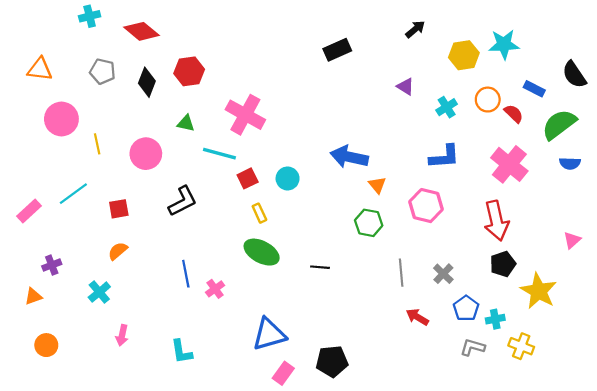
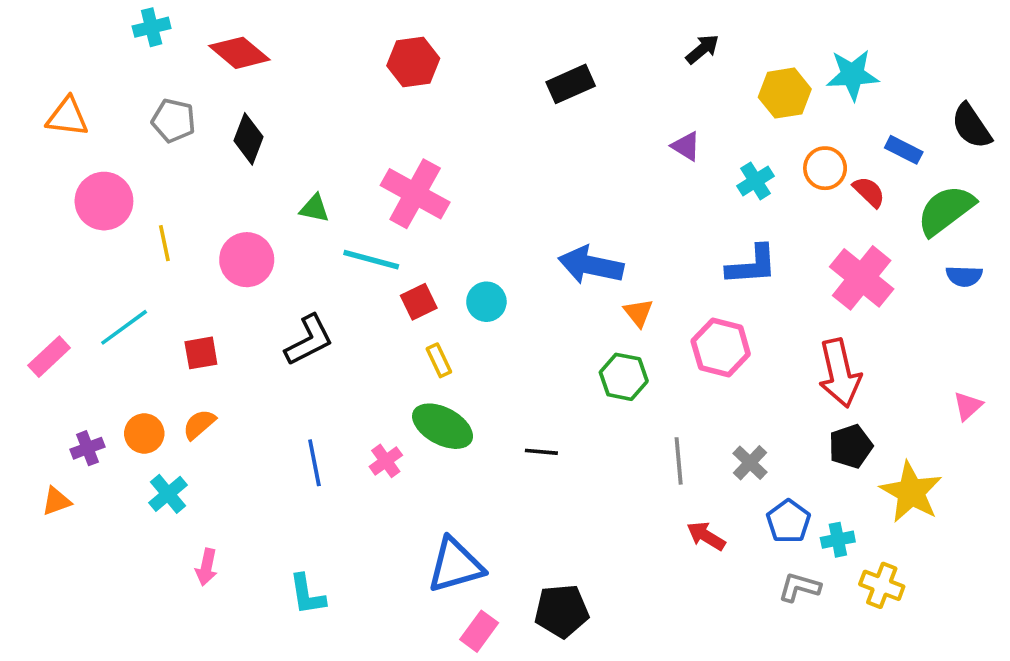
red hexagon: (189, 71) -> (413, 62), moved
pink cross: (215, 289) -> (386, 461), moved
orange circle: (46, 345) -> (144, 433), moved

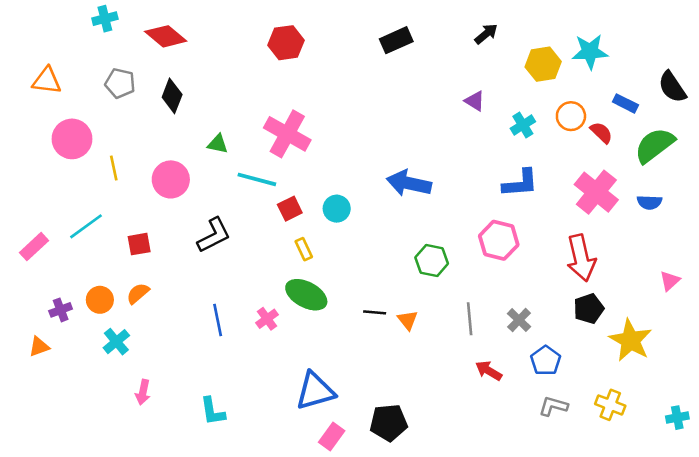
black rectangle: (571, 84) -> (396, 40), moved
blue semicircle: (964, 276) -> (649, 202), moved
orange triangle: (638, 313) -> (408, 320), moved
cyan cross: (838, 540) -> (677, 418), moved

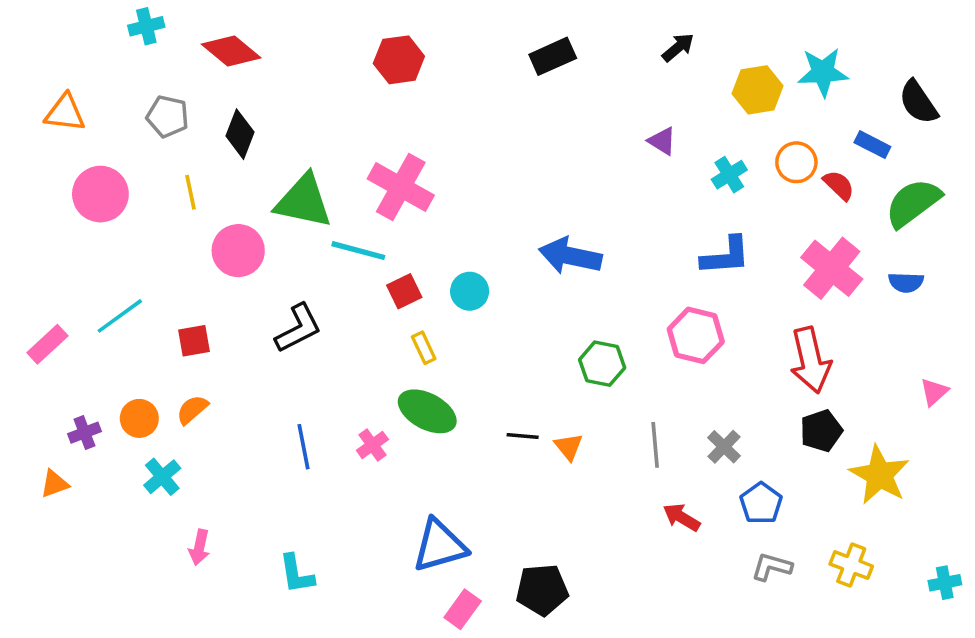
black semicircle: (672, 87) -> (918, 102), moved
green triangle: (218, 144) -> (304, 201), size x2.0
yellow line: (114, 168) -> (190, 192), moved

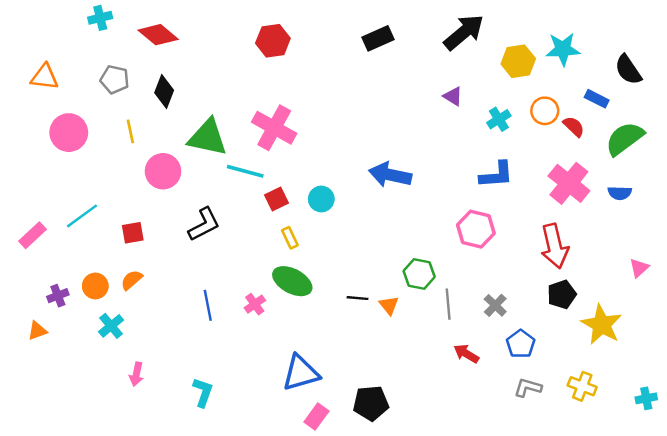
black arrow: (678, 47) -> (464, 32), size x1.8
green hexagon: (602, 364) -> (419, 274), moved
cyan L-shape: (296, 574) -> (203, 392), turned -152

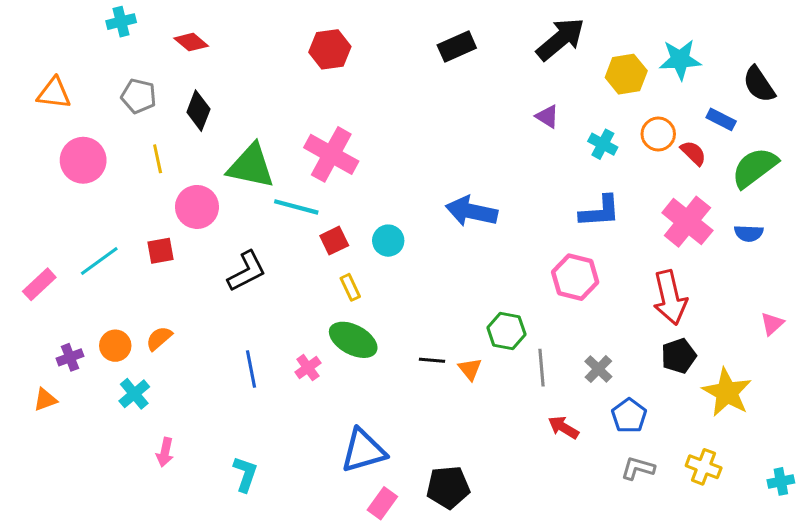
red diamond: (158, 35) -> (191, 42), size x0.7
cyan cross: (499, 119) -> (603, 144), turned -30
red square: (133, 233) -> (161, 251), moved

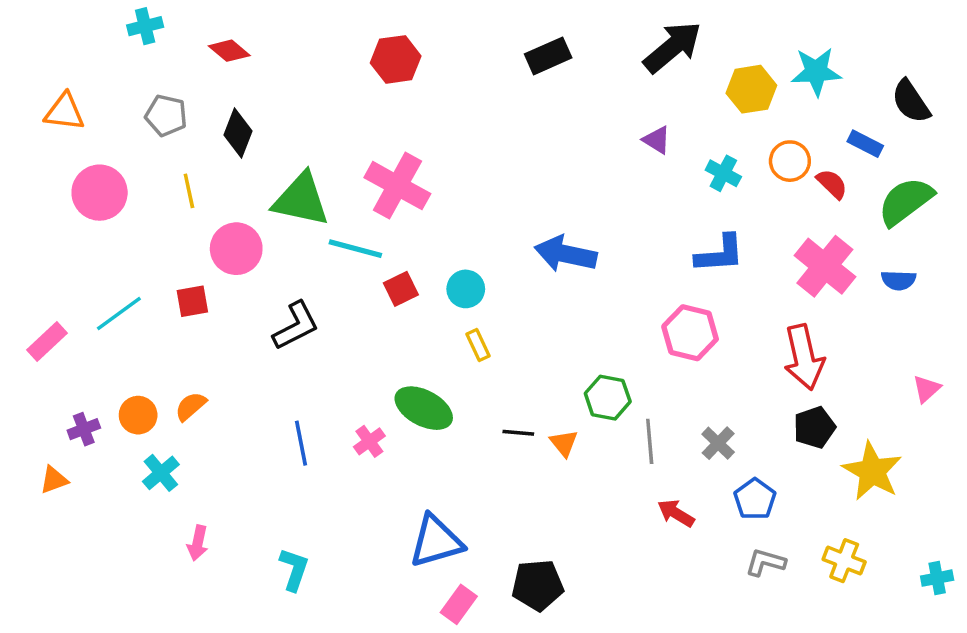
yellow rectangle: (350, 287) -> (478, 345), moved

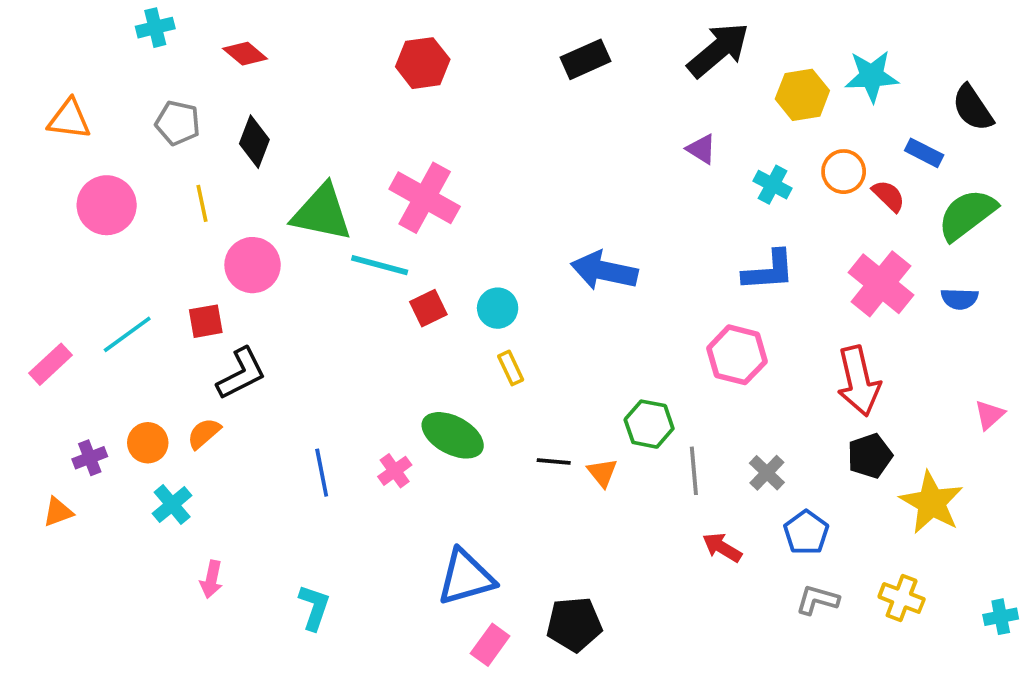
black L-shape: (296, 326) -> (241, 374), moved

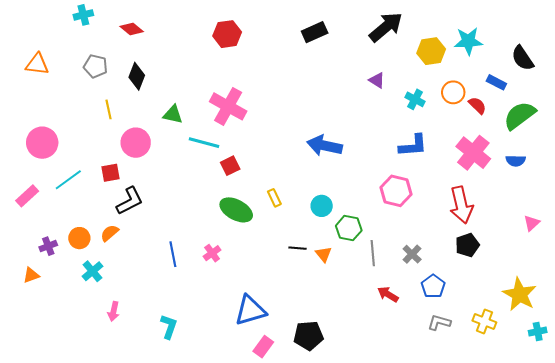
pink circle: (107, 205) -> (42, 143), moved
green triangle: (322, 213) -> (173, 114), size x0.6
cyan circle: (498, 308) -> (322, 206), moved
green ellipse: (453, 435) -> (236, 210), moved
yellow star: (932, 503) -> (520, 294), moved

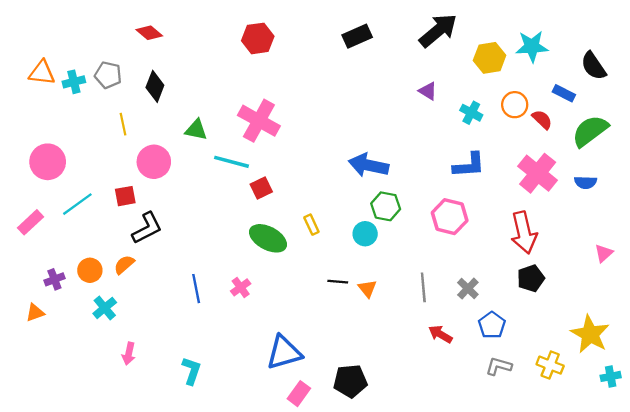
cyan cross: (83, 15) -> (74, 82), moved
green hexagon: (349, 228) -> (386, 206), moved

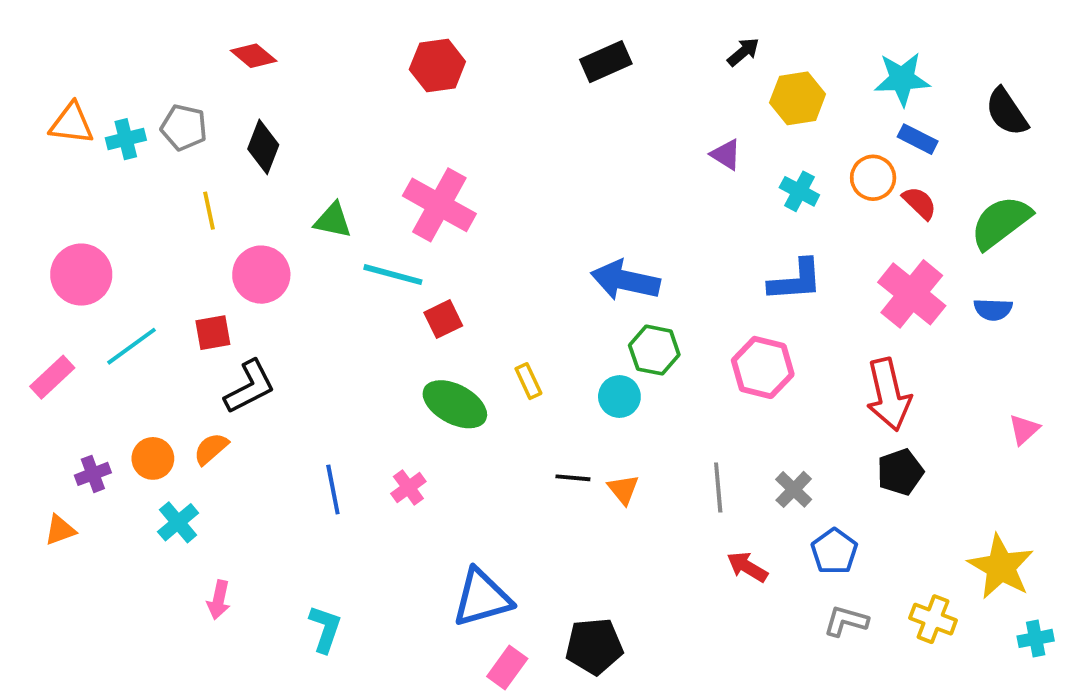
black arrow: (438, 30) -> (743, 52), size x0.5
yellow hexagon: (490, 58) -> (798, 98), moved
blue rectangle: (564, 93) -> (918, 139), moved

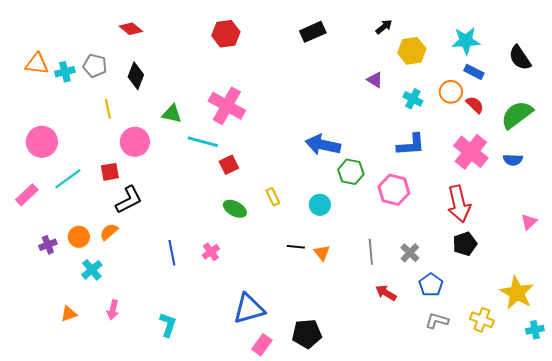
green hexagon: (654, 350) -> (351, 172), moved
green ellipse: (455, 404) -> (235, 209), size x0.7
orange triangle: (60, 530) -> (69, 314), moved

